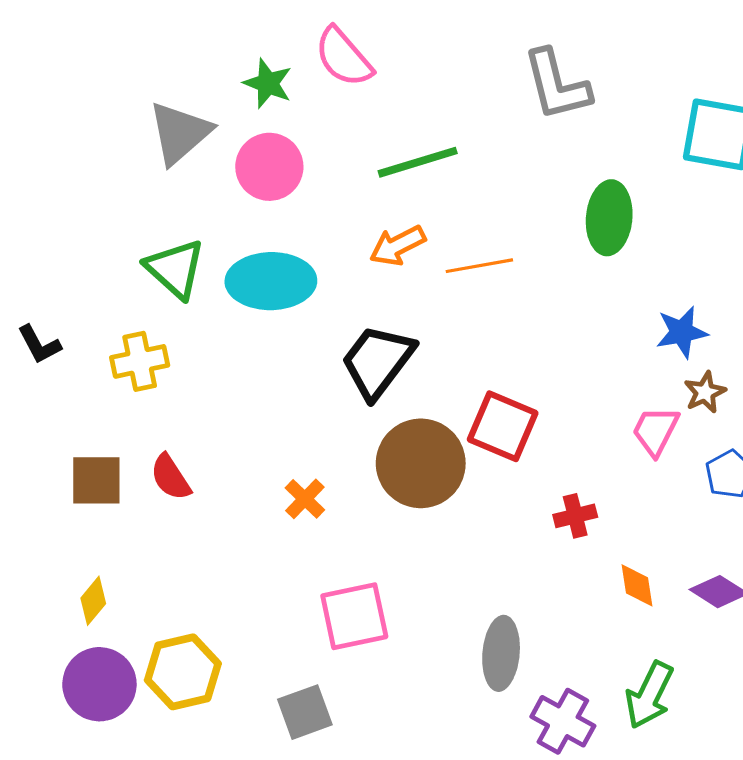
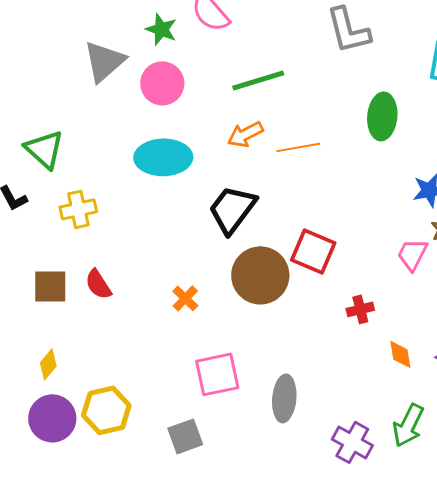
green triangle: (175, 269) -> (44, 149), moved
gray ellipse: (501, 653) -> (284, 398), moved

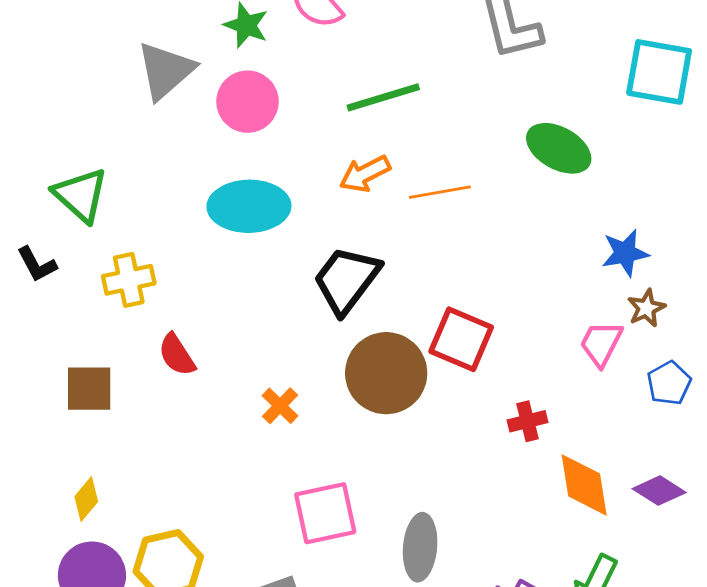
green ellipse: (382, 116) -> (559, 148), turned -66
red semicircle: (98, 284) -> (177, 355), moved
orange diamond: (400, 354) -> (584, 485), size x1.6

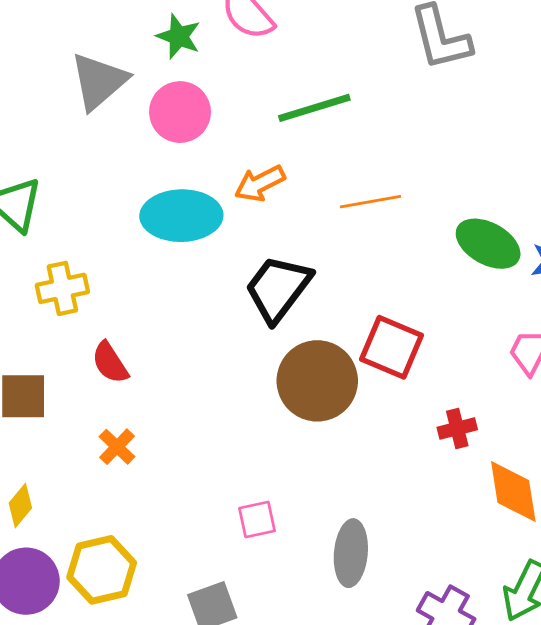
green ellipse: (559, 148) -> (488, 244), moved
orange arrow: (365, 174) -> (260, 183), moved
orange cross: (280, 406) -> (117, 447), moved
pink square: (325, 513) -> (257, 520), size x0.6

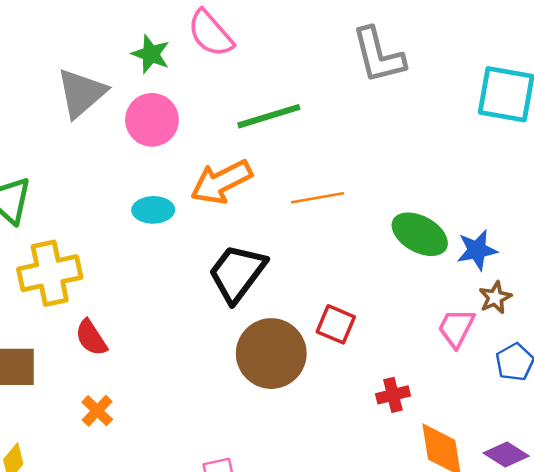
orange arrow: (260, 183) -> (221, 182), size x1.4
cyan ellipse: (181, 216) -> (153, 210), size x0.6
yellow cross: (62, 288) -> (50, 273), size x1.4
red square: (391, 347) -> (336, 324), size x0.7

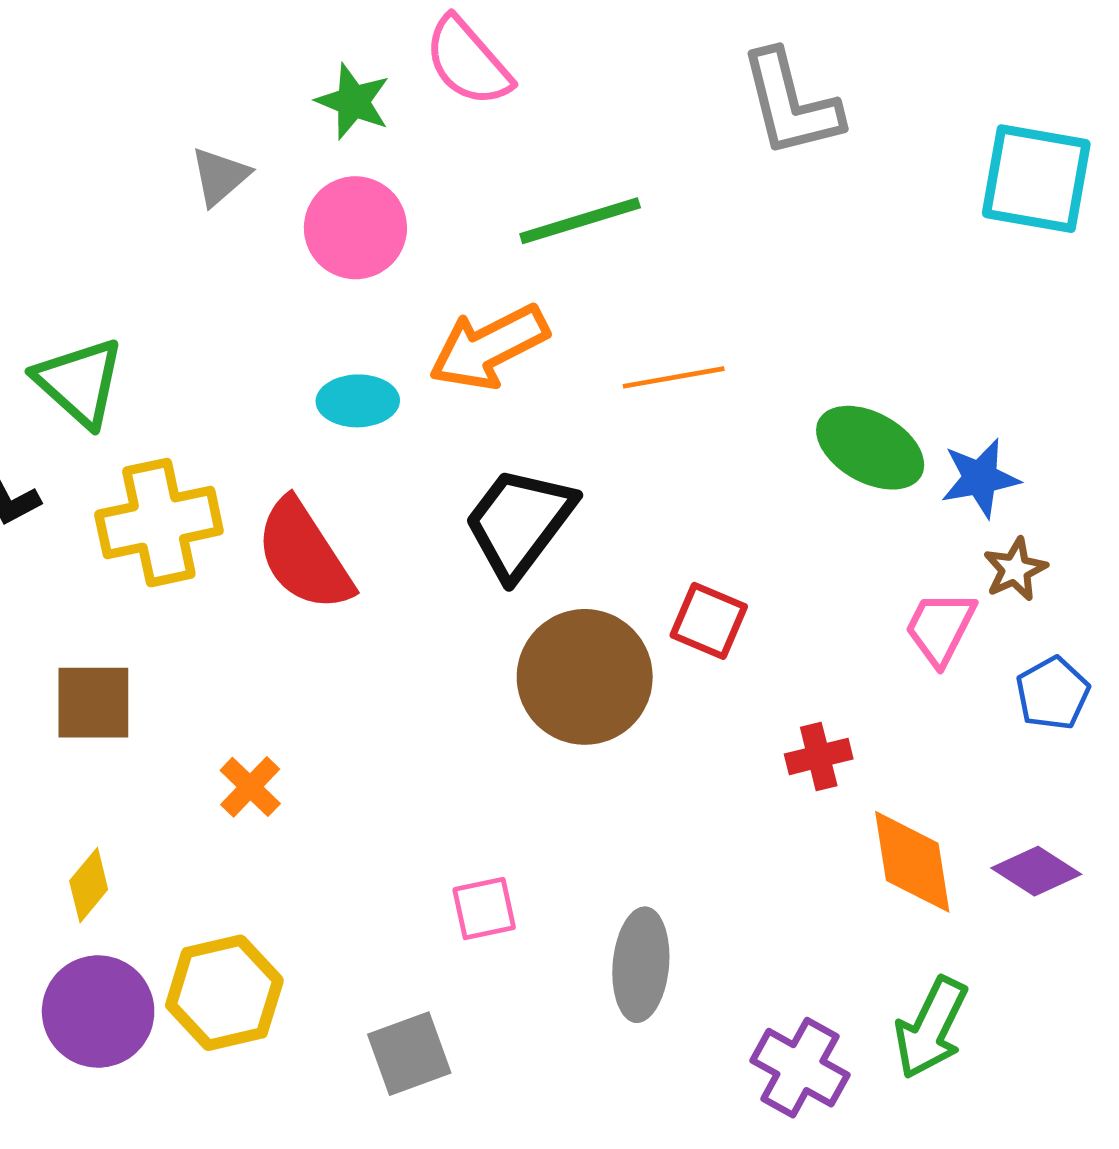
gray triangle: (81, 93) -> (220, 176), size x0.6
red semicircle: (91, 338) -> (304, 555), moved, size x1.6

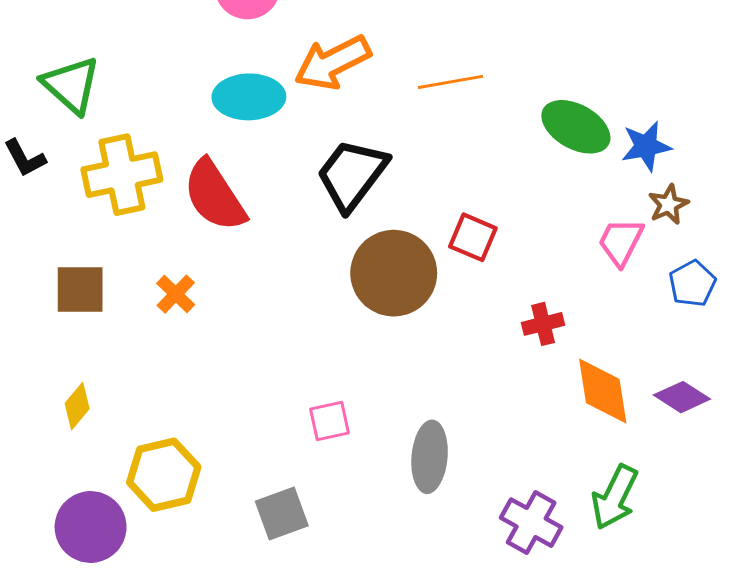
cyan ellipse: (358, 401) -> (249, 97), size x1.4
orange cross: (250, 787) -> (176, 294), moved
purple circle: (98, 1011) -> (91, 527), moved

